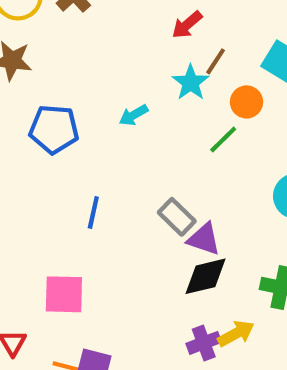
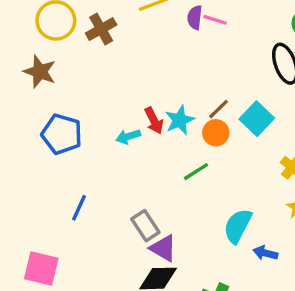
red arrow: (187, 25) -> (154, 121), moved, turned -88
brown line: (216, 61) -> (218, 109), moved
orange circle: (246, 102) -> (216, 133), moved

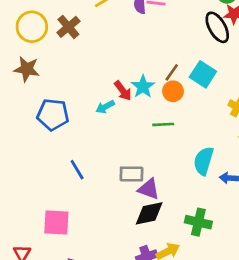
green line: (196, 172) -> (163, 124), turned 40
blue line: (79, 208) -> (77, 170), turned -45
gray rectangle: (145, 226) -> (131, 174), turned -45

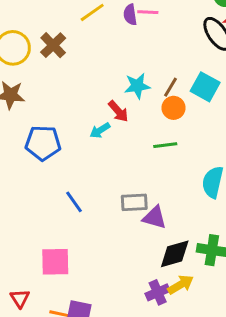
cyan star: (143, 87) -> (137, 86), moved, turned 30
black diamond: (149, 213) -> (175, 254), moved

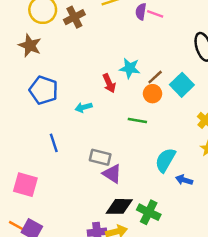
cyan arrow: (100, 130) -> (84, 107), moved

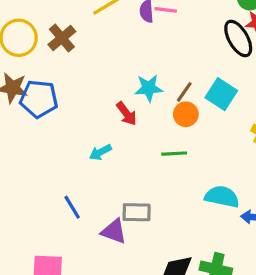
blue pentagon: (44, 90) -> (39, 99), moved
cyan semicircle: (165, 160) -> (222, 197), turned 85
purple triangle: (112, 174) -> (114, 231), moved

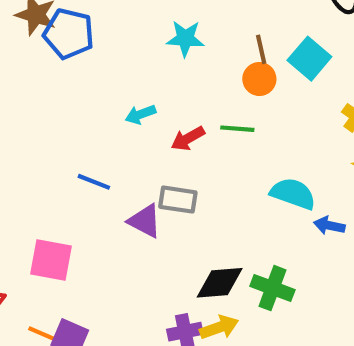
cyan star: (149, 88) -> (185, 38), moved
brown line: (184, 92) -> (261, 49), turned -55
red arrow: (126, 114) -> (188, 138), moved, turned 90
blue line: (72, 207) -> (94, 182), turned -45

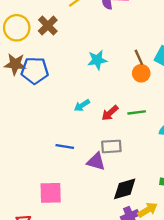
green line: (237, 129) -> (137, 112), moved
black diamond: (220, 283) -> (125, 189), moved

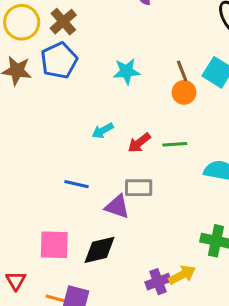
blue pentagon: (35, 71) -> (59, 61), moved, turned -30
black diamond: (125, 189) -> (100, 250), moved

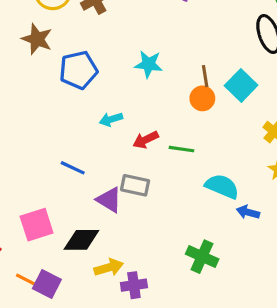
blue pentagon: (59, 61) -> (78, 70), moved
pink square: (54, 245) -> (37, 225), turned -32
yellow arrow: (182, 275) -> (109, 267), moved

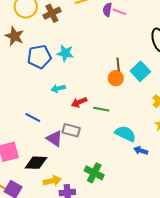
cyan star: (149, 64) -> (65, 53), moved
green cross: (202, 257) -> (94, 173), moved

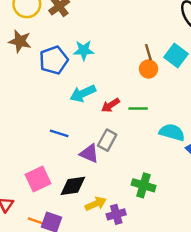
cyan arrow: (58, 88) -> (83, 94), size x1.5
gray rectangle: (71, 130) -> (107, 140), turned -66

